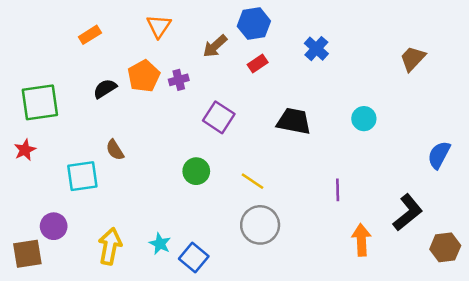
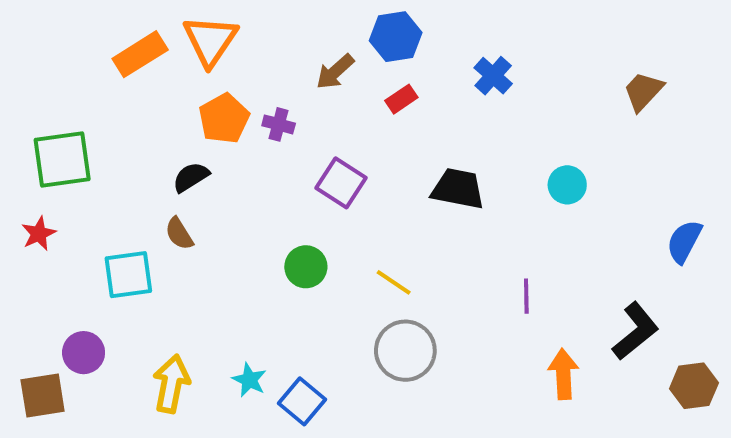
orange triangle: (159, 26) -> (210, 41), moved, size x1.4
orange rectangle: (90, 35) -> (140, 54), size x1.5
purple cross: (179, 80) -> (279, 124), turned 30
black semicircle: (105, 89) -> (191, 177), moved

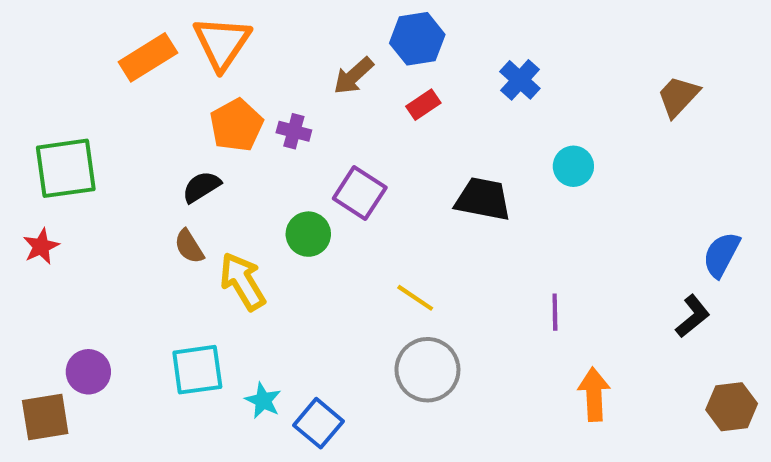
cyan circle: (567, 185) -> (573, 166), moved
green circle: (306, 267) -> (308, 234), moved
cyan square: (128, 275) -> (197, 370), moved
black L-shape: (635, 331) -> (693, 316), moved, size x0.7
yellow arrow: (171, 384) -> (243, 281), moved, turned -42

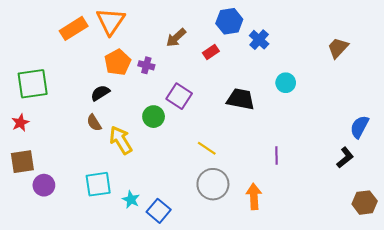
blue hexagon: (417, 39) -> (229, 21), moved
orange arrow: (594, 394) -> (254, 196), moved
brown square: (45, 417) -> (22, 162), moved

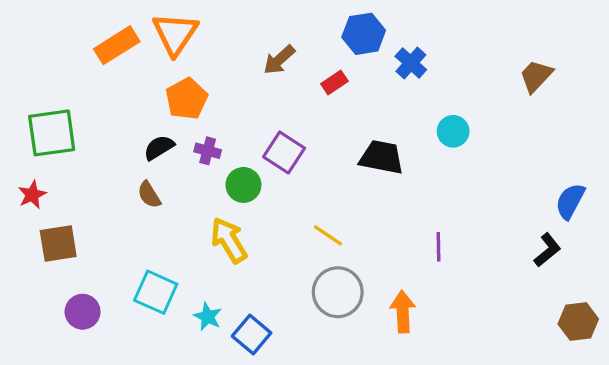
purple cross: (146, 65) -> (208, 151), moved
yellow arrow: (121, 140) -> (229, 240), moved
brown square: (22, 162) -> (58, 243), moved
cyan square: (98, 184) -> (156, 292), turned 32
purple circle: (44, 185) -> (83, 312), moved

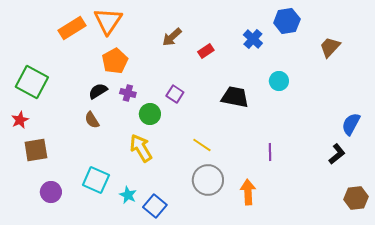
blue hexagon: (364, 34) -> (287, 21), moved
green square: (52, 133) -> (32, 82), turned 36
purple square: (284, 152) -> (175, 94), size x0.7

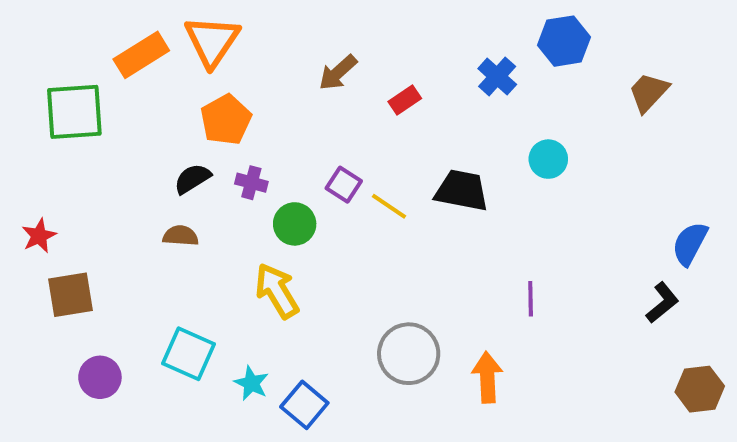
green square: (32, 82) -> (74, 112), moved, turned -32
brown semicircle: (92, 120) -> (181, 236), turned 126
yellow line: (202, 145) -> (389, 206), moved

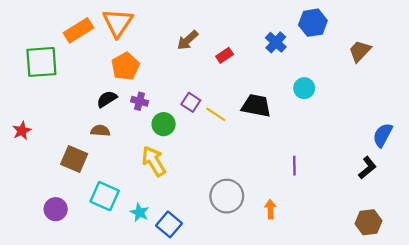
brown square: (70, 295) -> (74, 159), moved, turned 32
orange arrow: (487, 377) -> (270, 209), size x0.7
brown hexagon: (700, 389) -> (369, 222), moved

